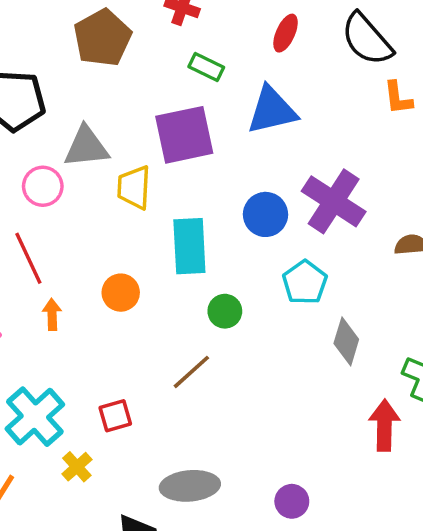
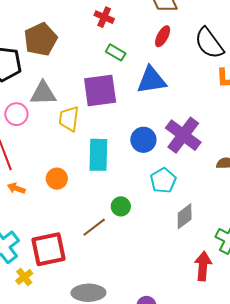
brown pentagon: (102, 38) -> (41, 39), moved
green circle: (225, 311) -> (121, 206), moved
orange arrow: (52, 314) -> (16, 188), turned -72
gray diamond: (346, 341) -> (185, 216), turned 32
red square: (115, 416) -> (48, 249), size x1.8

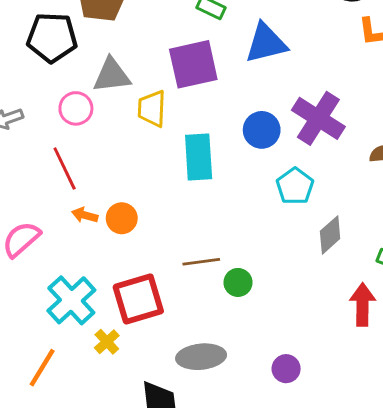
orange circle: (57, 179) -> (122, 218), moved
green circle: (121, 206) -> (238, 282), moved
brown line: (94, 227) -> (201, 262), turned 35

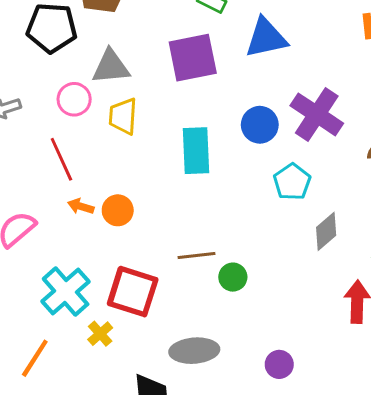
yellow trapezoid: (152, 109) -> (123, 116), moved
red square: (138, 299) -> (133, 292), turned 33

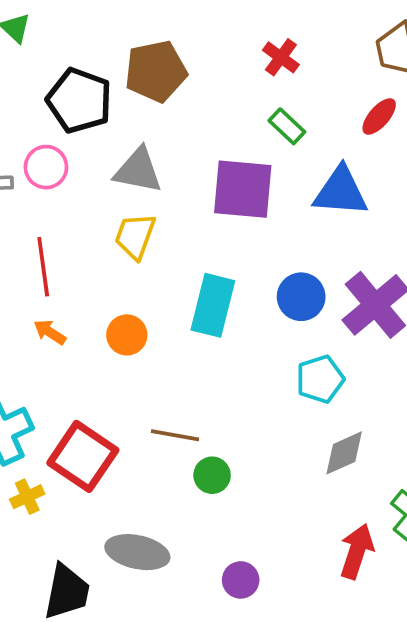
pink circle: (74, 99) -> (46, 167), moved
orange circle: (118, 210) -> (127, 335), moved
purple circle: (279, 364) -> (241, 580), moved

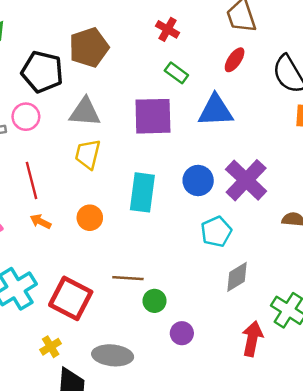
yellow cross: (27, 497) -> (51, 347), moved
purple circle: (241, 580) -> (182, 333), moved

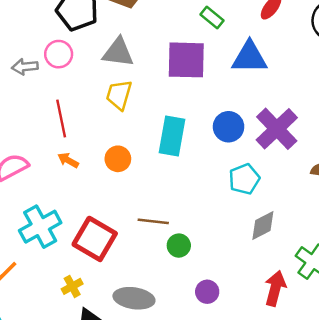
purple circle: (182, 333) -> (207, 292), moved

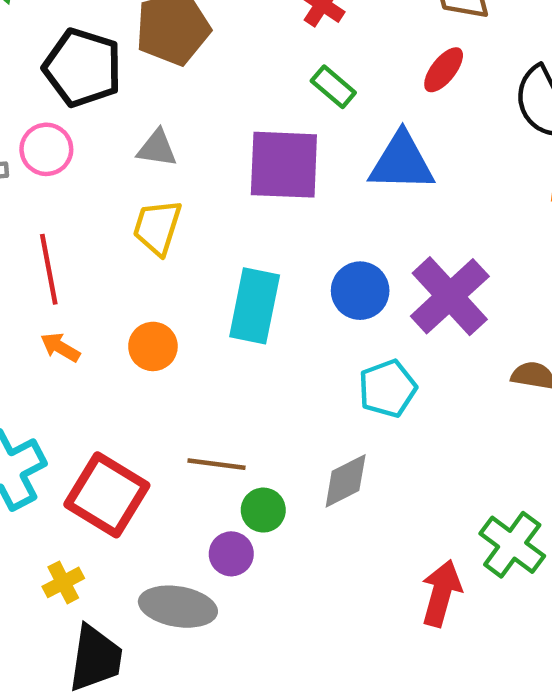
gray triangle: (118, 52) -> (157, 148), size x0.7
gray diamond: (263, 226) -> (346, 481), moved
purple circle: (207, 292) -> (231, 554), moved

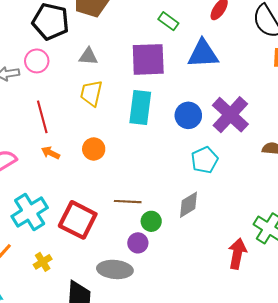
cyan rectangle: (255, 306) -> (140, 107), moved
yellow cross: (63, 582) -> (43, 262), moved

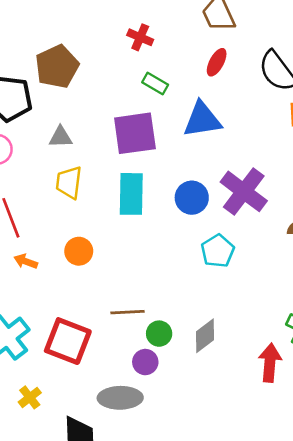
gray diamond: (189, 205) -> (205, 336), moved

